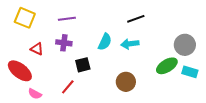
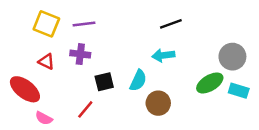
yellow square: (25, 18) -> (46, 24), moved
cyan semicircle: (105, 42) -> (138, 80), moved

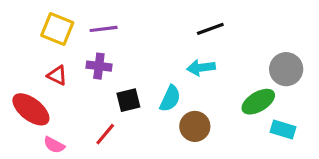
cyan rectangle: (239, 91) -> (283, 129), moved

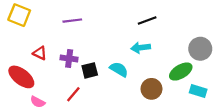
yellow square: (57, 29) -> (19, 15), moved
purple cross: (99, 66) -> (69, 59), moved
cyan semicircle: (170, 99) -> (119, 69), turned -84
brown circle: (195, 126) -> (151, 89), moved

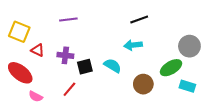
yellow square: (19, 15) -> (19, 32), moved

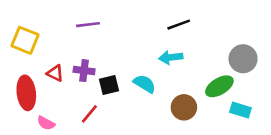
red triangle: (38, 50) -> (55, 73), moved
red ellipse: (20, 73) -> (26, 93), turned 45

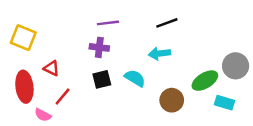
purple line: (88, 25) -> (108, 23), moved
gray circle: (243, 59) -> (236, 66), moved
purple cross: (84, 71) -> (99, 47), moved
red line: (89, 114) -> (63, 97), moved

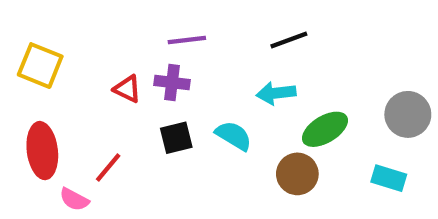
red triangle: (51, 68) -> (127, 89), moved
green ellipse: (205, 81) -> (325, 129), moved

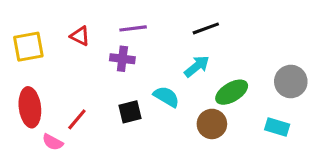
yellow square: (40, 66) -> (28, 47), turned -32
red triangle: (127, 89) -> (80, 36), moved
cyan arrow: (276, 93) -> (197, 66), turned 148
black square: (176, 138) -> (130, 112), moved

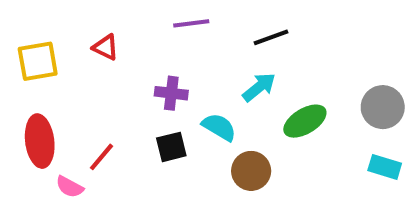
purple line: (133, 28) -> (191, 23), moved
purple cross: (122, 59) -> (171, 93), moved
brown circle: (212, 124) -> (251, 171), moved
cyan rectangle: (277, 127) -> (385, 167), moved

